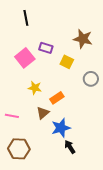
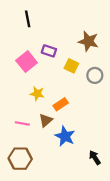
gray circle: (91, 79) -> (95, 75), moved
pink line: (12, 116) -> (22, 123), moved
blue star: (61, 128) -> (65, 136), turned -30
black arrow: (70, 147) -> (95, 158), moved

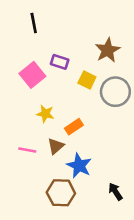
brown star: (88, 41) -> (108, 50), turned 30
gray circle: (95, 75) -> (115, 92), size x1.5
brown hexagon: (20, 159) -> (61, 193), moved

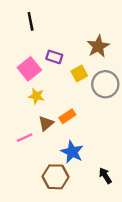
yellow square: (87, 80) -> (79, 74), turned 35
yellow star: (45, 114) -> (36, 96), moved
brown triangle: (56, 146) -> (46, 123), moved
pink line: (27, 150) -> (25, 138), turned -35

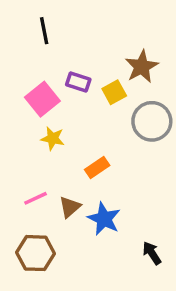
yellow square: (79, 74) -> (114, 92), moved
brown triangle: (46, 123) -> (70, 207), moved
brown hexagon: (55, 177) -> (36, 253), moved

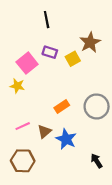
black line: (44, 31) -> (47, 20), moved
gray circle: (152, 121) -> (97, 106), moved
yellow star: (53, 138) -> (17, 86), moved

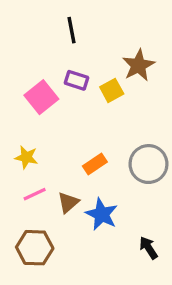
yellow star: (17, 86) -> (26, 157), moved

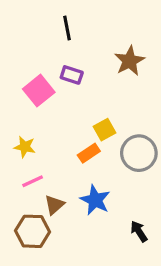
yellow square: (112, 90) -> (104, 130), moved
brown triangle: (68, 203) -> (54, 205), moved

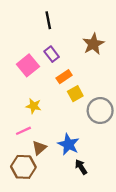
purple rectangle: (72, 75) -> (52, 54), turned 35
yellow star: (25, 147) -> (34, 106), moved
orange rectangle: (89, 153) -> (64, 77), moved
black arrow: (139, 231) -> (81, 167), moved

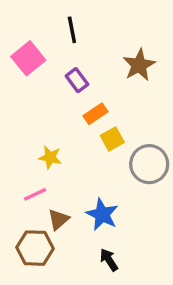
pink square: (28, 65) -> (28, 58), moved
black arrow: (81, 167) -> (109, 260), moved

